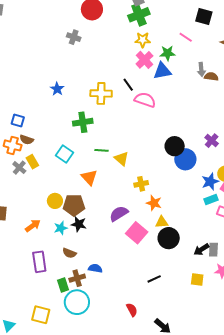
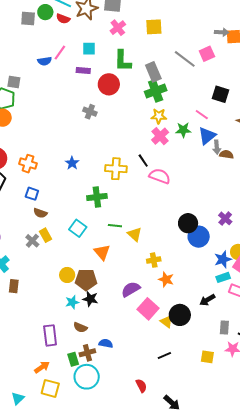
blue triangle: (162, 71) -> (207, 136), moved, turned -30
orange cross: (13, 145) -> (28, 164), moved
yellow triangle: (162, 222) -> (167, 321), moved, turned 40
orange arrow: (33, 226) -> (42, 367), moved
black arrow: (201, 249) -> (207, 300), moved

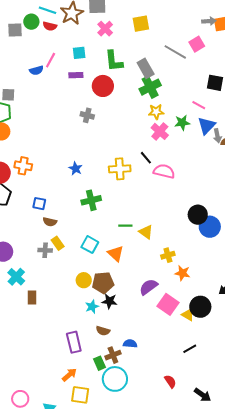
orange cross: (28, 164) -> (23, 166), moved
green cross: (97, 197) -> (91, 200), moved
cyan square: (78, 228) -> (90, 245), moved
gray cross: (32, 241) -> (45, 250), turned -32

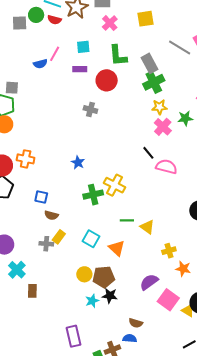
yellow cross: (120, 169) -> (115, 185), moved, turned 30
yellow rectangle: (58, 243) -> (59, 237), turned 72
brown semicircle: (103, 331) -> (136, 323), moved

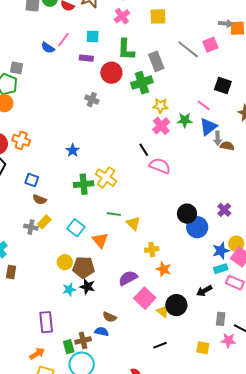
blue semicircle: (40, 64) -> (48, 48), turned 40
green cross: (154, 82) -> (142, 83), moved

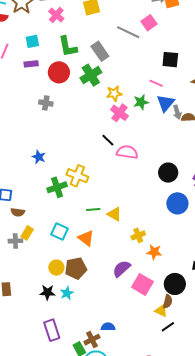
black circle: (187, 214) -> (168, 173), moved
black star: (87, 287) -> (47, 292), moved
yellow triangle: (163, 311) -> (161, 311), moved
brown semicircle: (110, 317) -> (168, 301), moved, turned -88

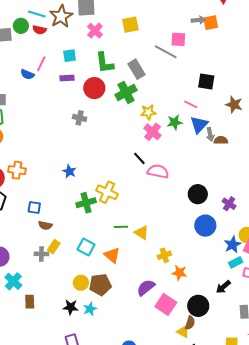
pink square: (149, 23) -> (178, 39), moved, turned 35

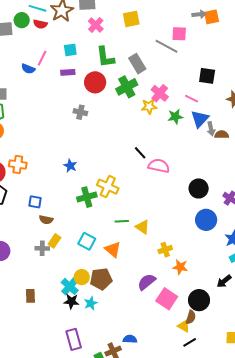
pink cross: (153, 132) -> (160, 93), moved
cyan cross: (13, 281) -> (70, 286), moved

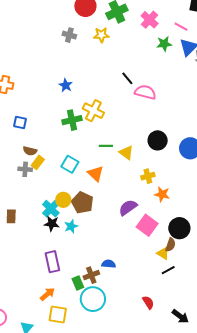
yellow star: (149, 106) -> (101, 35), moved
blue star: (70, 166) -> (66, 85), moved
black circle: (199, 188) -> (158, 140), moved
brown semicircle: (46, 220) -> (30, 151), moved
brown pentagon: (101, 279) -> (82, 203), turned 30

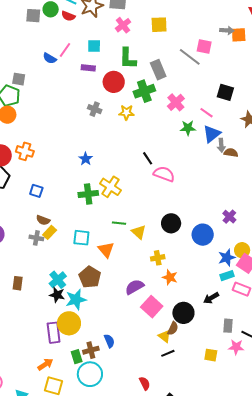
cyan square: (70, 164) -> (81, 238), turned -30
yellow circle: (63, 200) -> (69, 323), moved, size x1.5
cyan star: (71, 226) -> (76, 300), size x1.5
blue semicircle: (109, 264) -> (109, 341), turned 56

